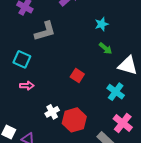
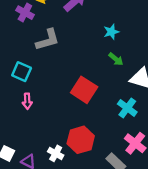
red square: (77, 76) -> (84, 90), size x1.6
pink arrow: (27, 86) -> (27, 101), turned 88
white cross: (52, 112) -> (56, 153), moved, turned -32

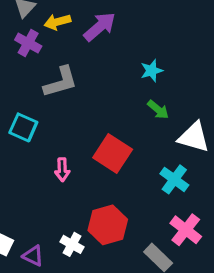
pink arrow: (27, 101) -> (62, 170), moved

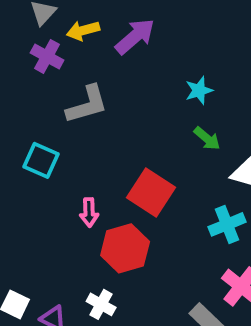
cyan cross: (174, 179) -> (227, 224), turned 32
red hexagon: (108, 225) -> (125, 248), moved

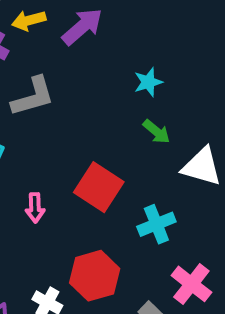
cyan cross: (227, 224) -> (156, 224), moved
red hexagon: (125, 248) -> (95, 276), moved

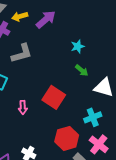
cyan cross: (156, 224) -> (93, 117), moved
red hexagon: (95, 276) -> (67, 138), moved

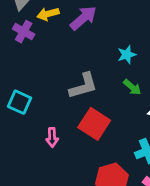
gray L-shape: (22, 53) -> (83, 86), moved

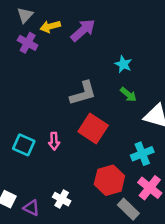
cyan star: (127, 55) -> (123, 64), turned -30
cyan square: (19, 102) -> (24, 145), moved

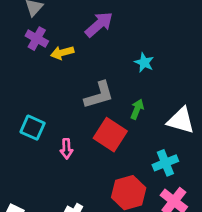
yellow arrow: (50, 26) -> (62, 53), moved
green arrow: (128, 94) -> (137, 109), moved, turned -108
cyan square: (24, 145) -> (33, 128), moved

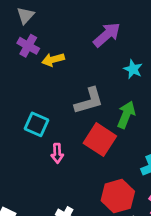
purple arrow: (99, 24) -> (107, 35), moved
green arrow: (137, 109) -> (126, 115), size x1.4
cyan square: (33, 128) -> (37, 124), moved

